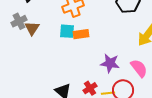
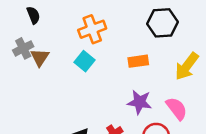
cyan square: (67, 31) -> (85, 61), turned 35
orange rectangle: (81, 34) -> (138, 61), moved

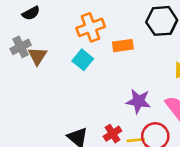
black semicircle: (33, 15) -> (31, 13), turned 84
orange rectangle: (138, 61) -> (123, 46), moved

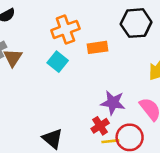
red cross: (113, 134) -> (100, 126), moved

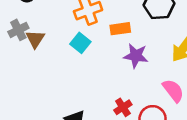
purple star: (113, 103) -> (136, 56), moved

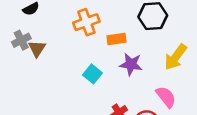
cyan square: (80, 43) -> (92, 74), moved

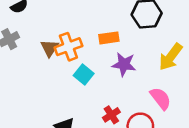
orange cross: (86, 22) -> (68, 47), moved
brown triangle: (37, 49) -> (50, 48), moved

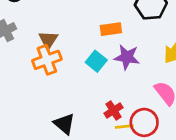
orange cross: (68, 47) -> (47, 60), moved
cyan square: (84, 74) -> (96, 61), moved

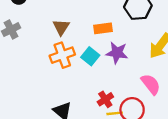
brown triangle: (48, 40) -> (61, 27), moved
orange cross: (47, 60) -> (62, 55), moved

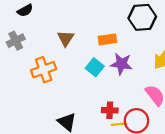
orange cross: (62, 55) -> (44, 70), moved
red cross: (105, 99) -> (110, 110), turned 35

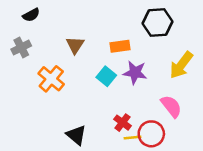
orange cross: (44, 70) -> (51, 79), turned -30
red cross: (110, 110) -> (122, 123), turned 35

